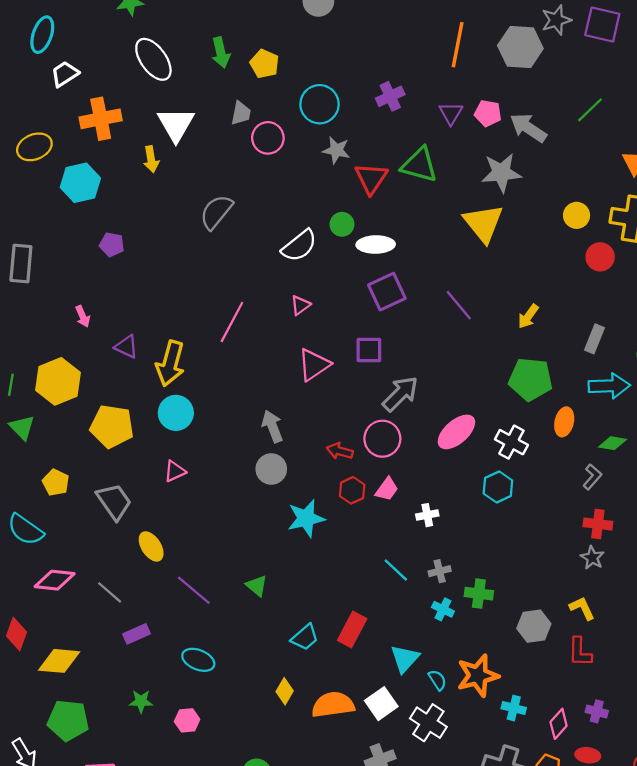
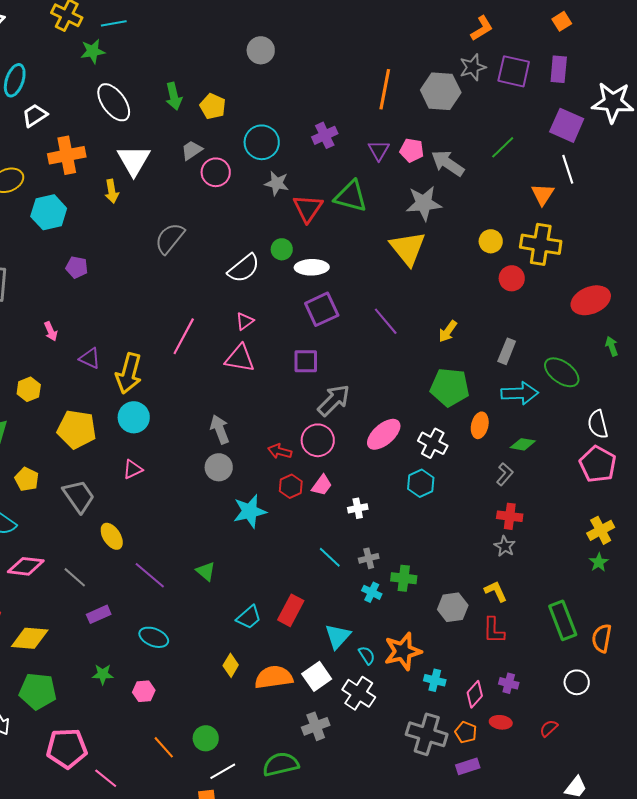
gray trapezoid: (241, 113) -> (192, 150), turned -135
pink triangle: (314, 365) -> (240, 358), moved, turned 44
yellow hexagon: (58, 381) -> (29, 389), size x0.6

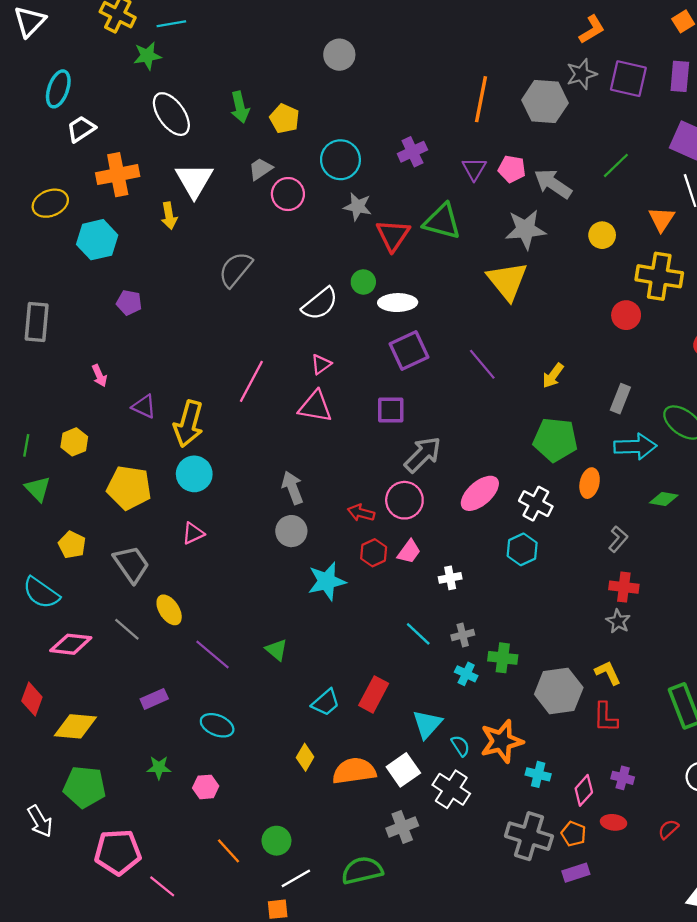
yellow circle: (491, 241) -> (602, 235), moved
green diamond: (523, 444) -> (664, 499), moved
gray line: (75, 577) -> (127, 629), moved
gray hexagon: (453, 607) -> (559, 691), size x1.4

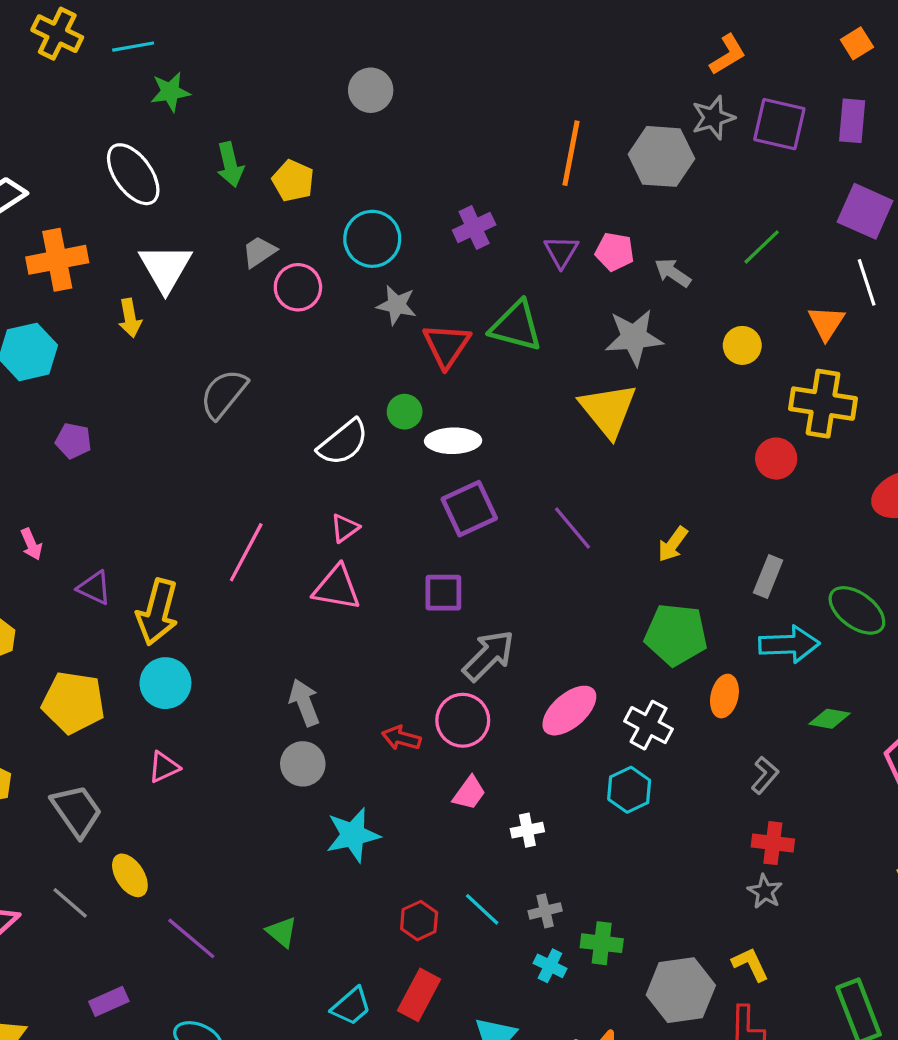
green star: (147, 56) -> (170, 92), moved
gray arrow: (553, 184) -> (673, 273), size x0.7
red hexagon: (374, 553) -> (419, 921), moved

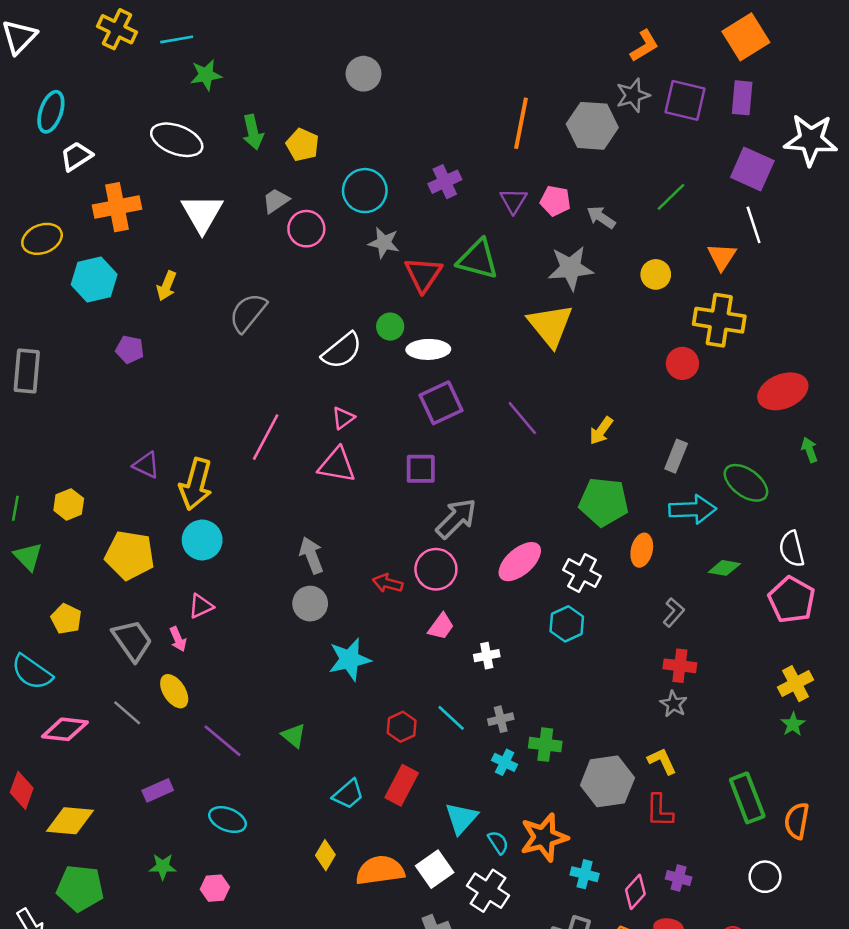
orange square: (857, 43) -> (746, 37), size x1.8
white ellipse: (133, 174) -> (177, 140), turned -33
yellow arrow: (130, 318) -> (167, 286), moved, turned 32
pink arrow: (31, 544) -> (178, 639), moved

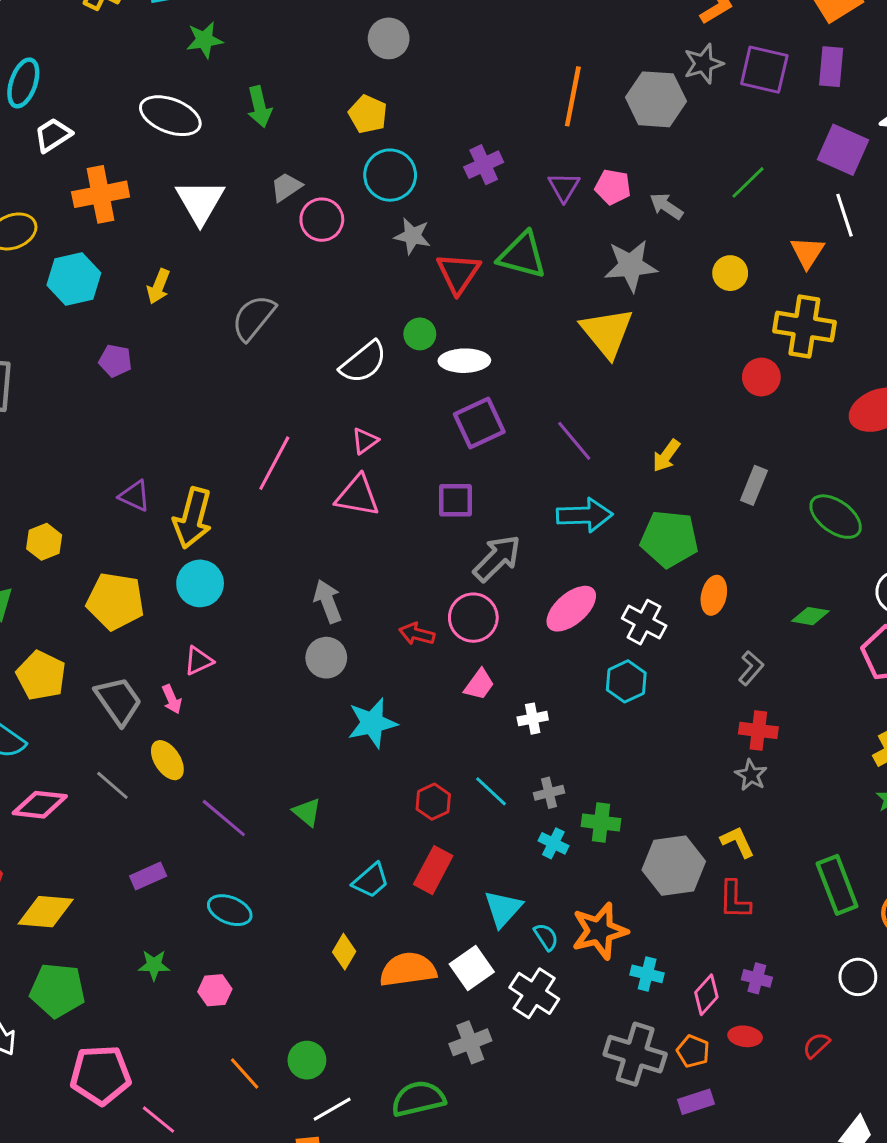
yellow pentagon: (303, 145) -> (368, 114), moved
cyan arrow: (693, 510) -> (585, 515), moved
yellow pentagon: (66, 619) -> (41, 675), size x1.4

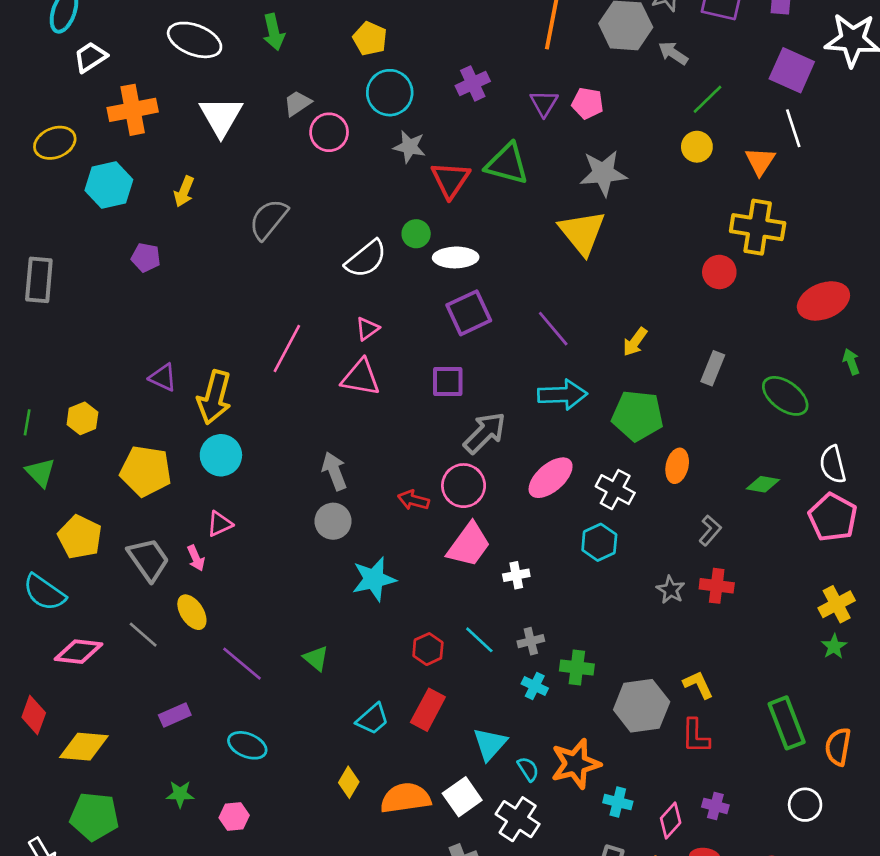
gray arrow: (666, 206) -> (673, 53), moved
yellow circle: (730, 273) -> (697, 147), moved
pink trapezoid: (479, 684) -> (469, 545), size x1.6
gray star: (751, 775) -> (671, 590), moved

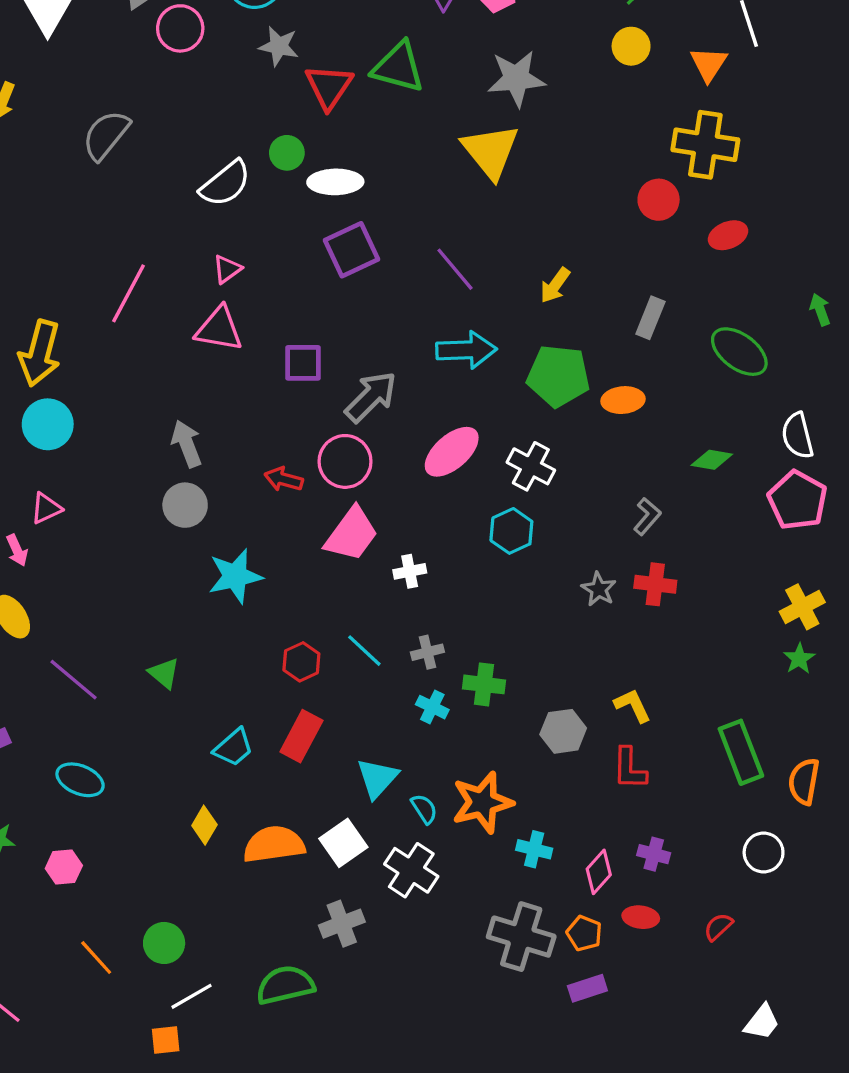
red ellipse: (823, 301) -> (728, 235), moved, size x0.6
purple square: (448, 381) -> (303, 363), moved
orange ellipse: (677, 466) -> (623, 400), moved, turned 72
gray hexagon: (642, 706) -> (563, 731), size x0.7

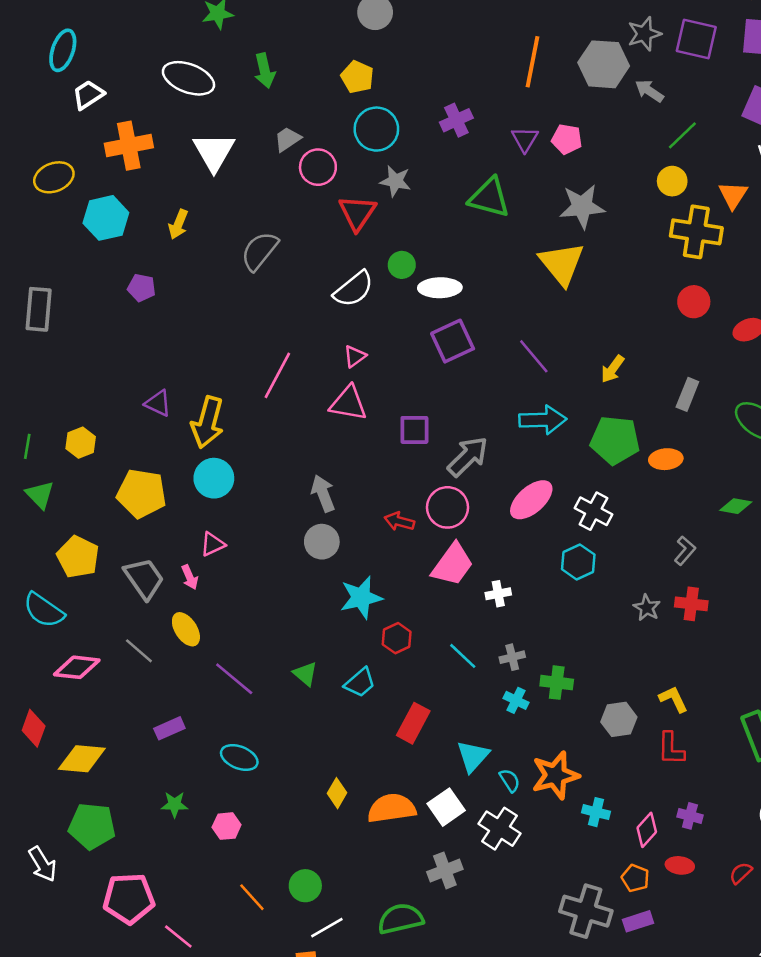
red triangle: (329, 87) -> (357, 213), moved
yellow cross: (705, 145) -> (696, 232), moved
red hexagon: (301, 662) -> (397, 638), moved
cyan trapezoid: (234, 747) -> (360, 683), moved
gray cross: (521, 937) -> (586, 911), moved

